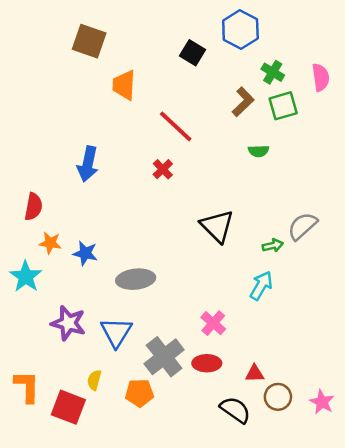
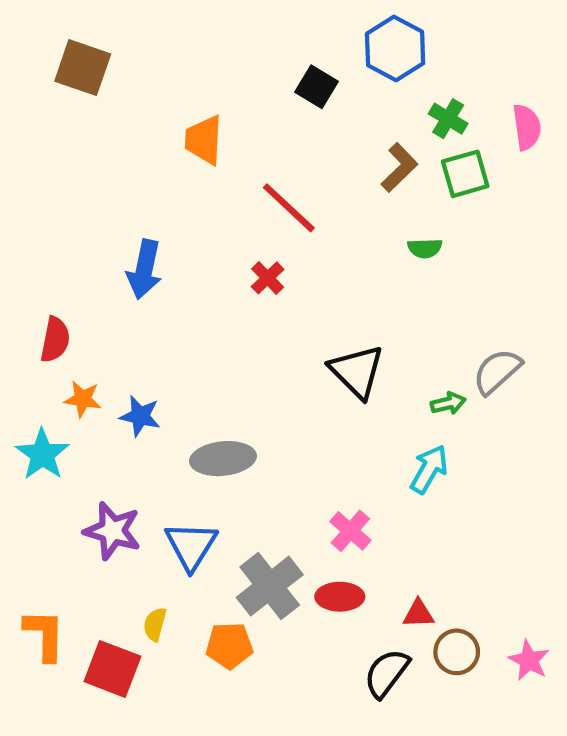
brown square: (89, 41) -> (83, 68), moved
black semicircle: (235, 410) -> (387, 673), turned -88

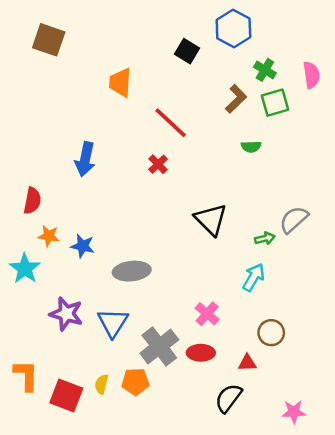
yellow semicircle: (155, 624) -> (102, 384), moved
brown circle: (457, 652) -> (271, 333), moved
pink star: (529, 660) -> (294, 412), moved, turned -30

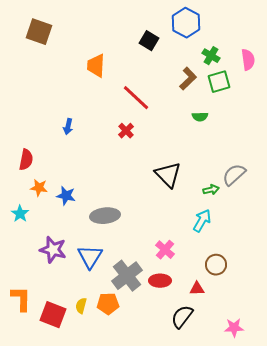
blue arrow: (85, 159) -> (68, 127), size x0.6
cyan star: (25, 269) -> (20, 214), size x0.7

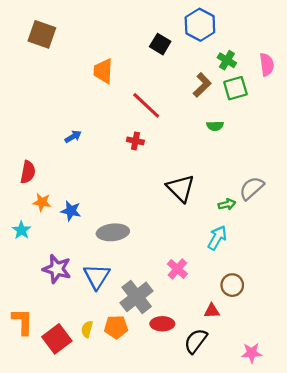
blue arrow: (68, 127) -> (73, 137), turned -133
red cross: (126, 131) -> (135, 141), turned -35
red ellipse: (160, 281) -> (162, 324), moved
red square: (53, 315) -> (57, 339), turned 32

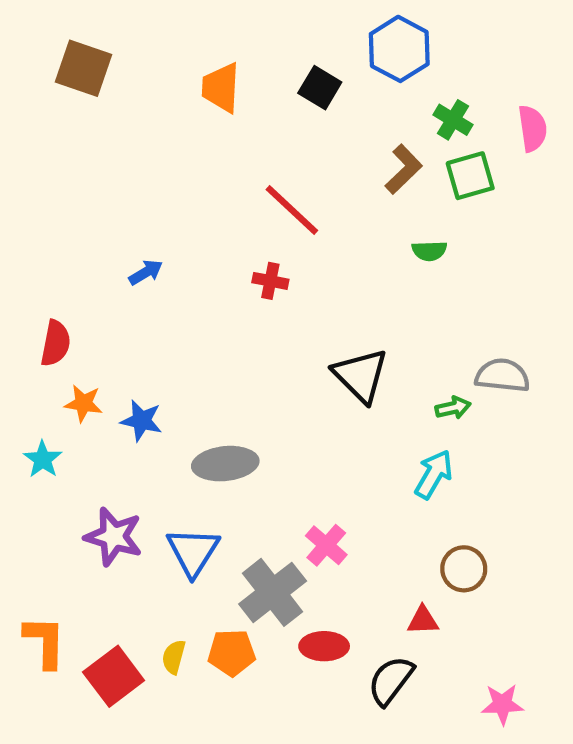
orange trapezoid: (103, 71) -> (221, 88), moved
gray semicircle: (252, 188) -> (502, 375), turned 48
pink cross: (177, 269) -> (326, 545), moved

